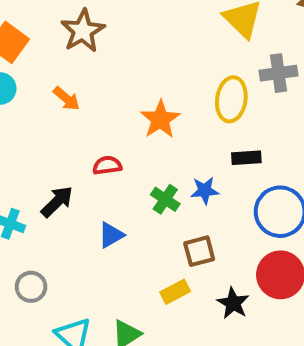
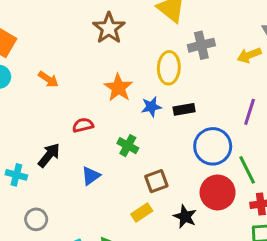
brown star: (83, 31) -> (109, 28), moved
blue star: (205, 191) -> (151, 107), moved

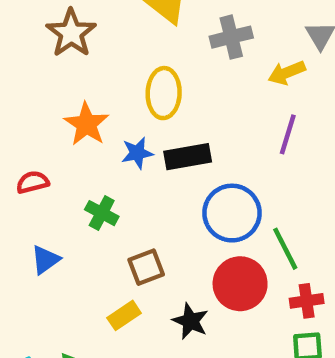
gray cross: (201, 45) -> (231, 37), moved
black rectangle: (184, 109) -> (188, 157), size x1.4
purple line: (250, 112) -> (288, 134), moved

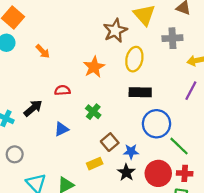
brown star: (71, 33) -> (115, 31), moved
blue star: (137, 153) -> (131, 151), moved
green line: (285, 249) -> (179, 146), turned -30
brown square: (146, 267) -> (110, 142), turned -30
red circle: (240, 284) -> (158, 173), moved

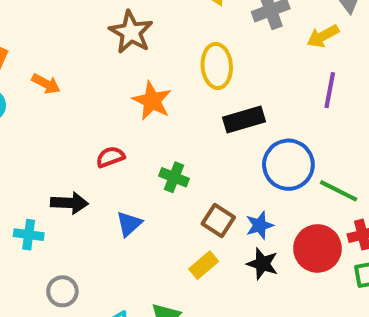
brown star: (115, 31) -> (131, 32), moved
orange arrow: (43, 51) -> (46, 84), moved
black arrow: (33, 108) -> (69, 203), turned 60

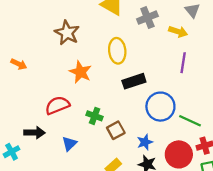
yellow arrow: (323, 36) -> (178, 32), turned -132
red semicircle: (110, 157) -> (57, 105), size x1.5
brown square: (218, 220) -> (116, 130), moved, turned 30
cyan cross: (29, 235) -> (12, 152), turned -35

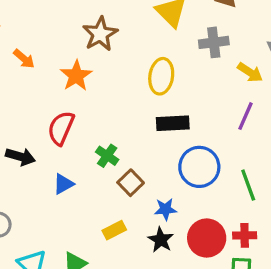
orange star: (80, 72) -> (76, 76), moved
red semicircle: (57, 105) -> (61, 128), turned -60
green line: (190, 121) -> (248, 185), moved, turned 30
brown square: (116, 130) -> (131, 183), turned -30

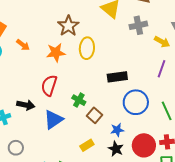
orange star: (76, 76) -> (56, 53), turned 30
yellow ellipse: (161, 76) -> (87, 48), moved
blue triangle: (63, 184) -> (53, 120), size x1.5

